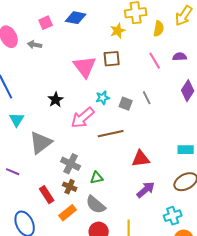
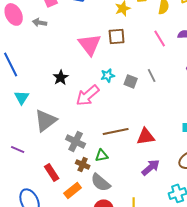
brown line: (111, 134) -> (116, 131), moved
brown cross: (70, 187) -> (83, 164), moved

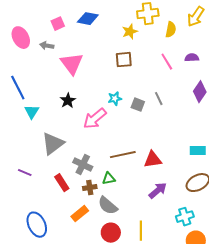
pink triangle: (90, 44) -> (72, 64), moved
cyan triangle: (22, 97) -> (32, 112), moved
brown cross: (83, 164) -> (90, 188), turned -32
red rectangle: (52, 172) -> (62, 183), moved

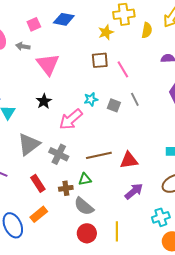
pink line: (167, 62) -> (123, 69), moved
gray cross: (83, 165) -> (59, 154), moved
orange rectangle: (80, 214) -> (39, 214), moved

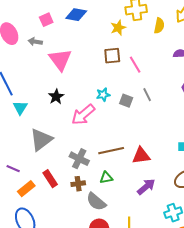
gray cross: (59, 154) -> (79, 159), moved
green triangle: (85, 179) -> (106, 178), moved
orange rectangle: (39, 214) -> (26, 189), moved

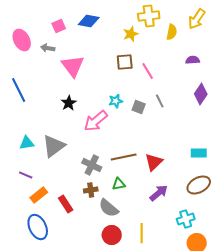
cyan triangle: (20, 108) -> (27, 143), moved, turned 49
red triangle: (141, 156) -> (154, 162), turned -36
red rectangle: (50, 179) -> (66, 204), moved

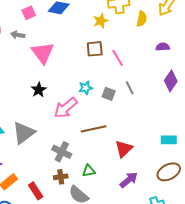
brown line: (124, 157) -> (94, 129), moved

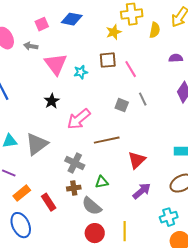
cyan star: (86, 88) -> (81, 72), moved

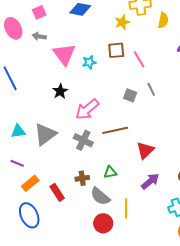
pink square: (42, 24) -> (39, 12), moved
gray cross: (75, 163) -> (83, 140), moved
yellow line: (125, 231) -> (126, 208), moved

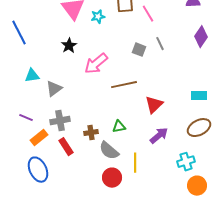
cyan triangle: (18, 131) -> (32, 76), moved
gray triangle: (45, 134) -> (54, 89), size x0.7
gray cross: (83, 140) -> (60, 121), moved, turned -36

